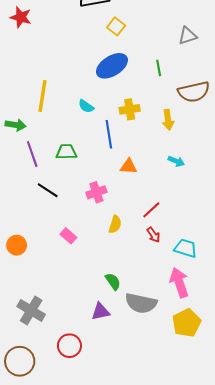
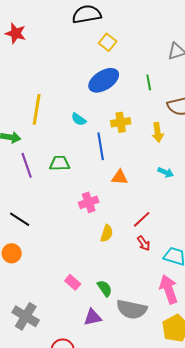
black line: (48, 190) -> (20, 219), moved
pink rectangle: (68, 236) -> (73, 282), moved

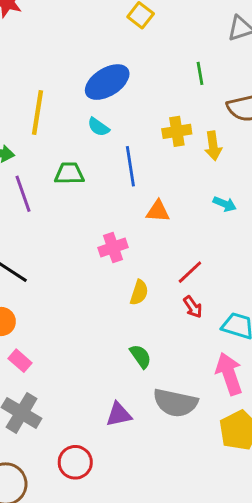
blue ellipse: (104, 80) -> (107, 82), moved
yellow cross: (121, 122) -> (177, 131), moved
green trapezoid: (60, 163) -> (69, 173), moved
pink rectangle: (73, 282) -> (20, 361), moved
green semicircle: (105, 288) -> (141, 356), moved

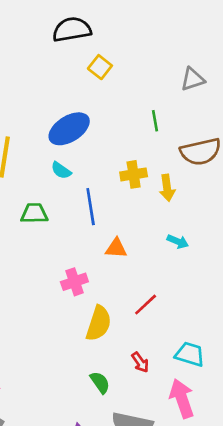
yellow semicircle: (139, 292) -> (99, 323), size x1.5
red arrow: (193, 307) -> (140, 362), moved

